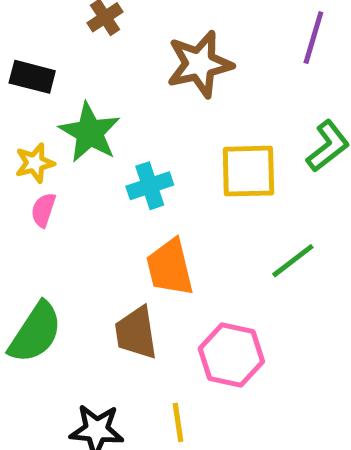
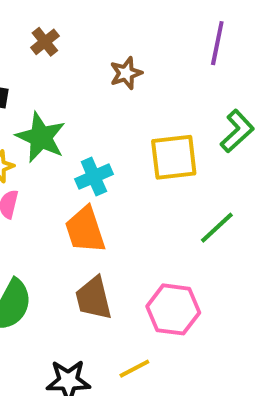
brown star: (200, 64) -> (126, 73), size x0.6
orange trapezoid: (170, 267) -> (85, 230), moved
yellow line: (178, 422) -> (134, 369), turned 76

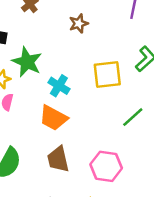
cyan cross: (94, 177) -> (59, 86), turned -35
orange trapezoid: (85, 230) -> (53, 118), turned -44

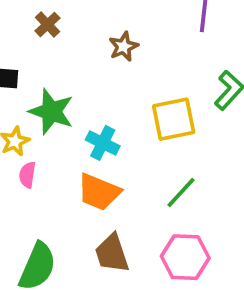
green line: (133, 117) -> (181, 193), moved

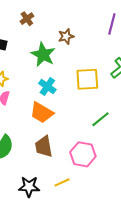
green star: (51, 112) -> (43, 55), moved
green line: (181, 193) -> (101, 119), moved

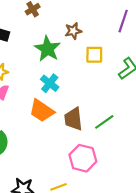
yellow square: (87, 79) -> (94, 55), moved, size x0.7
brown trapezoid: (44, 147) -> (73, 119), moved

